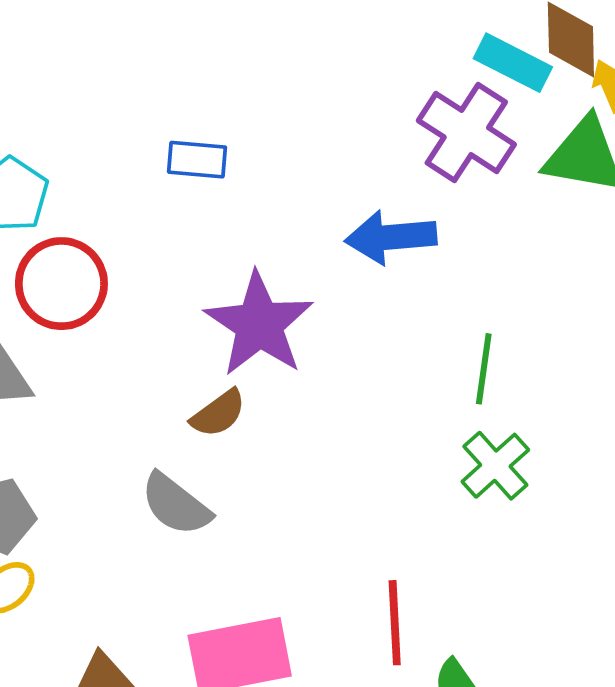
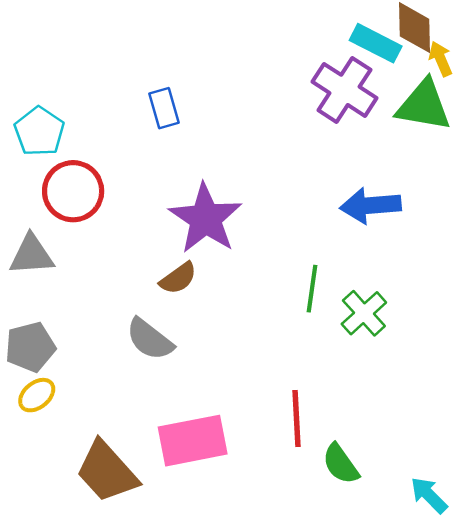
blue rectangle: (197, 160) -> (164, 108), turned 69
blue arrow: (391, 237) -> (370, 205), moved
green line: (484, 369) -> (312, 289), moved

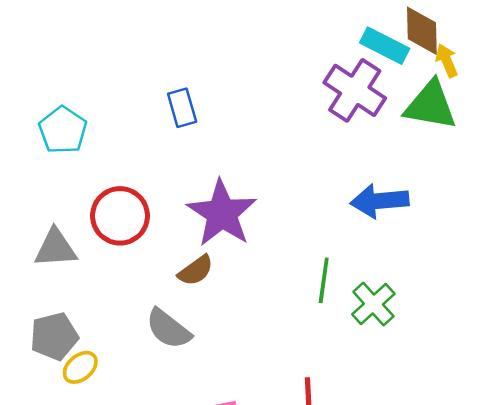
red circle: (73, 191) -> (120, 216), moved
yellow ellipse: (37, 395) -> (80, 367), moved

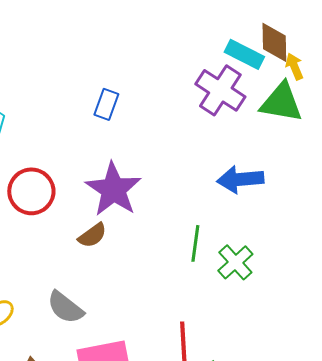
blue rectangle: (182, 108) -> (106, 104), moved, turned 36
gray semicircle: (168, 329) -> (65, 307), moved

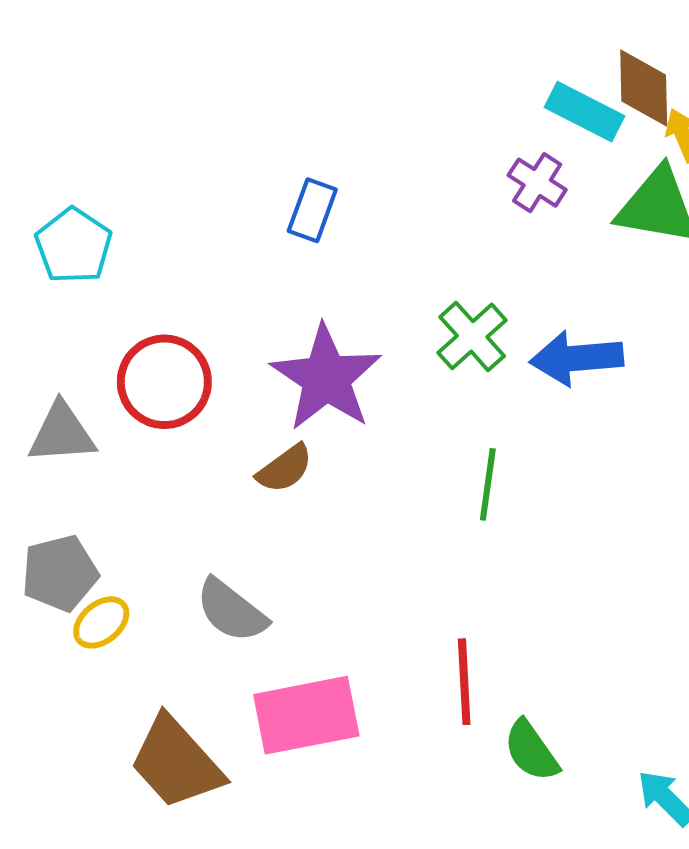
purple cross: (220, 90) -> (537, 183), size x0.6
green cross: (235, 262) -> (472, 336), moved

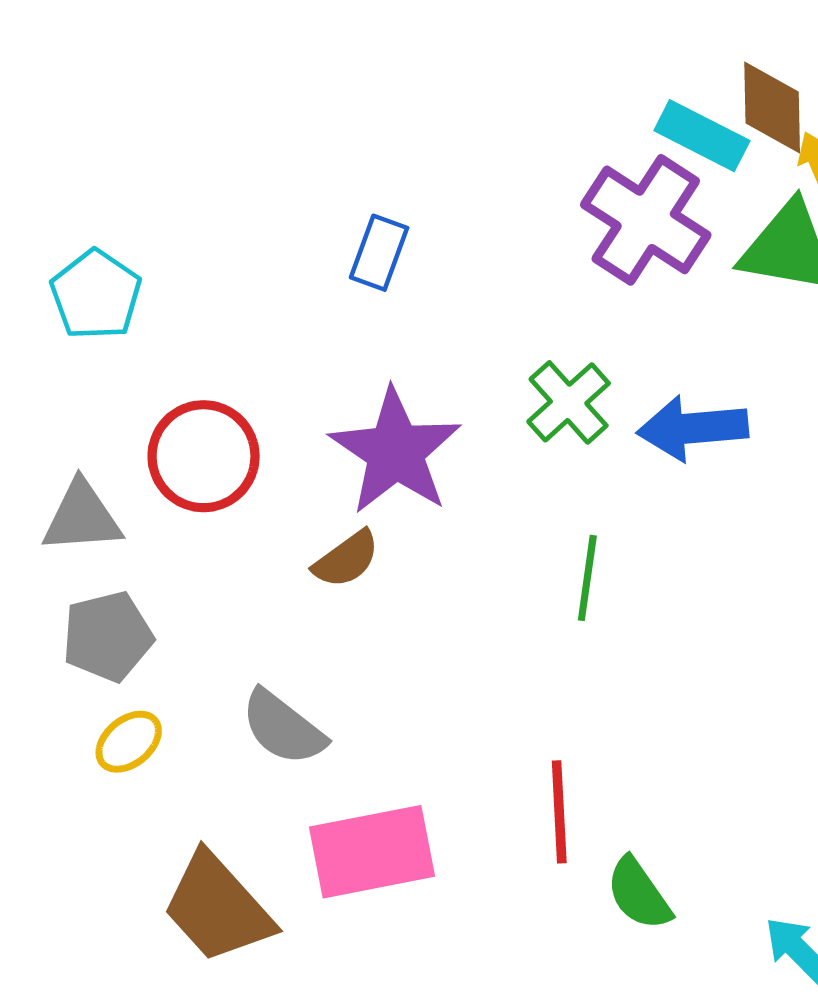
purple cross: (537, 183) -> (646, 220), size x1.8
gray pentagon: (60, 573) -> (108, 636), moved

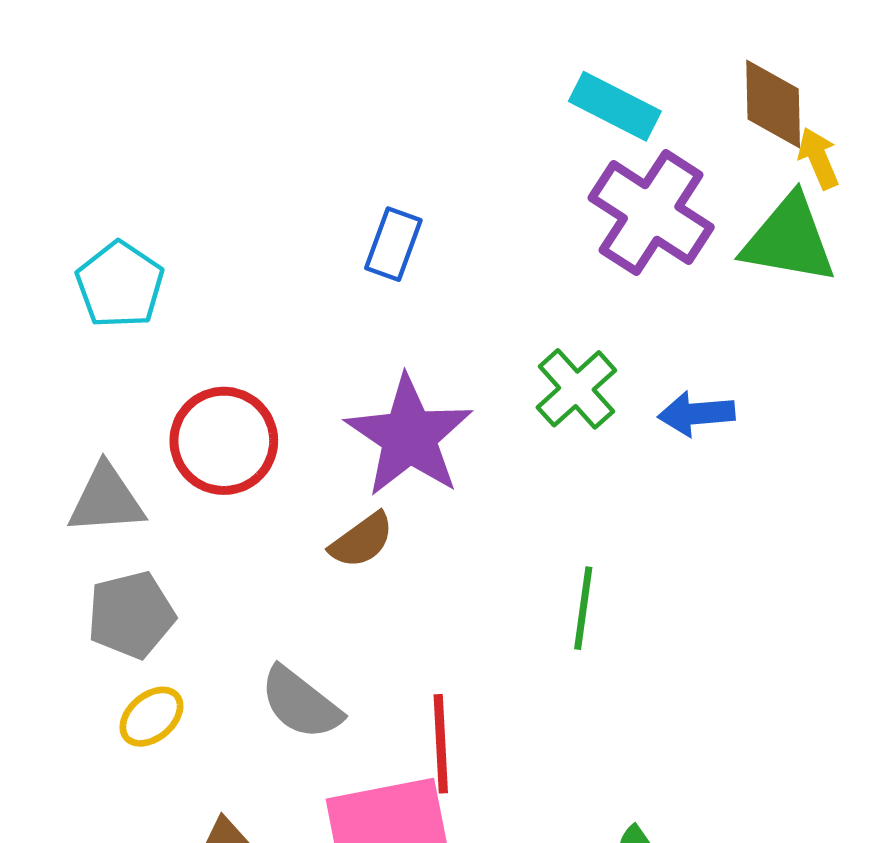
cyan rectangle: (702, 136) -> (615, 106), moved
blue arrow: (693, 428) -> (696, 414), size x0.7
green line: (587, 578) -> (583, 608), moved
red line: (559, 812) -> (441, 744), moved

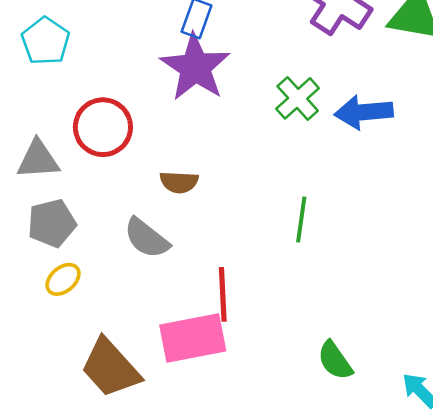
blue arrow: (696, 414) -> (364, 112), size x1.4
purple star: (409, 436) -> (195, 67), moved
brown semicircle: (362, 540) -> (179, 182), turned 39
gray semicircle: (301, 703) -> (147, 238), moved

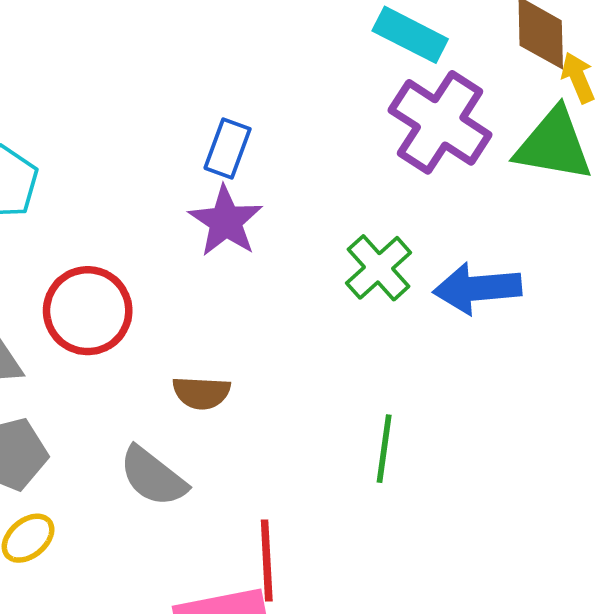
purple star: (195, 67) -> (226, 221), size x0.7

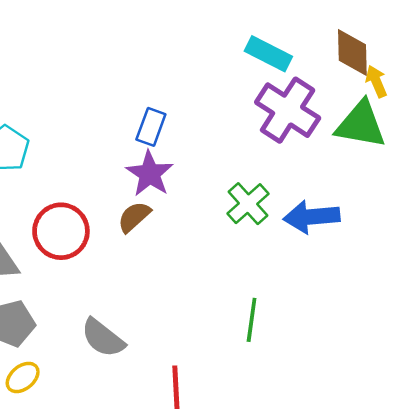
brown semicircle: (201, 393) -> (134, 217), moved, turned 135

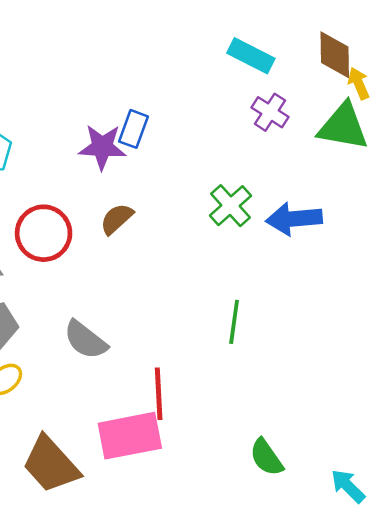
purple cross: (288, 110) -> (270, 112), size x0.6
purple star: (150, 174) -> (102, 147), moved, turned -30

